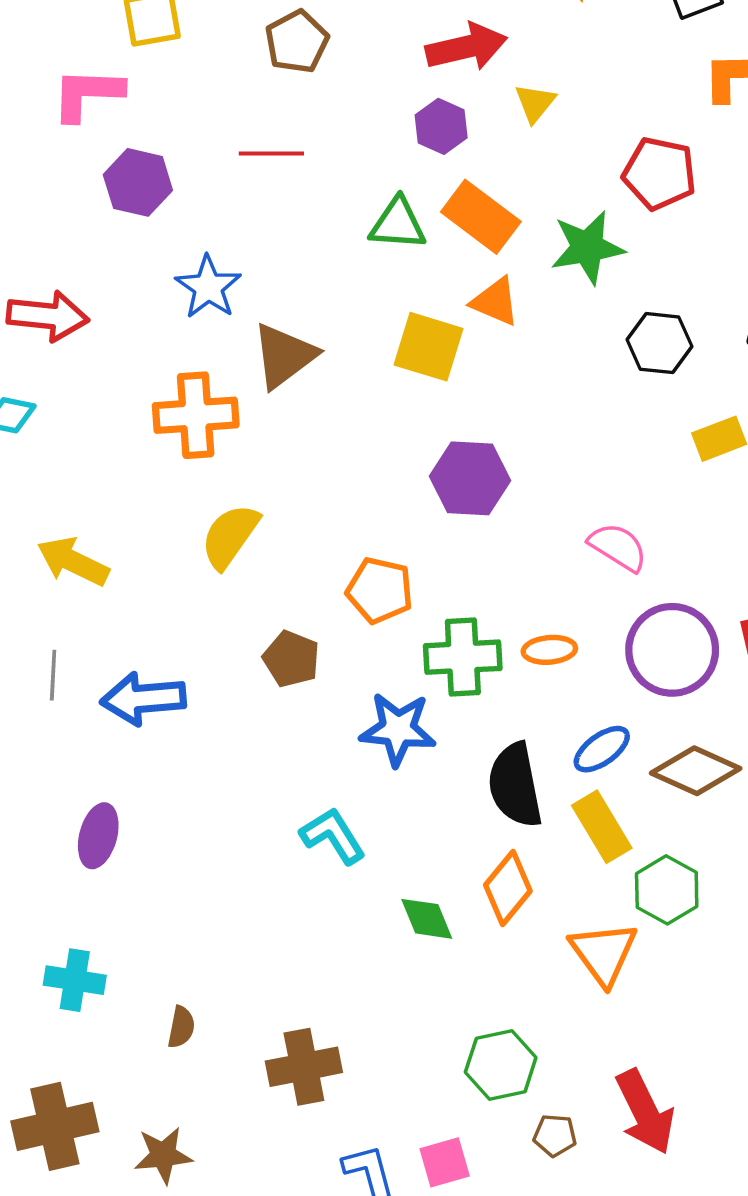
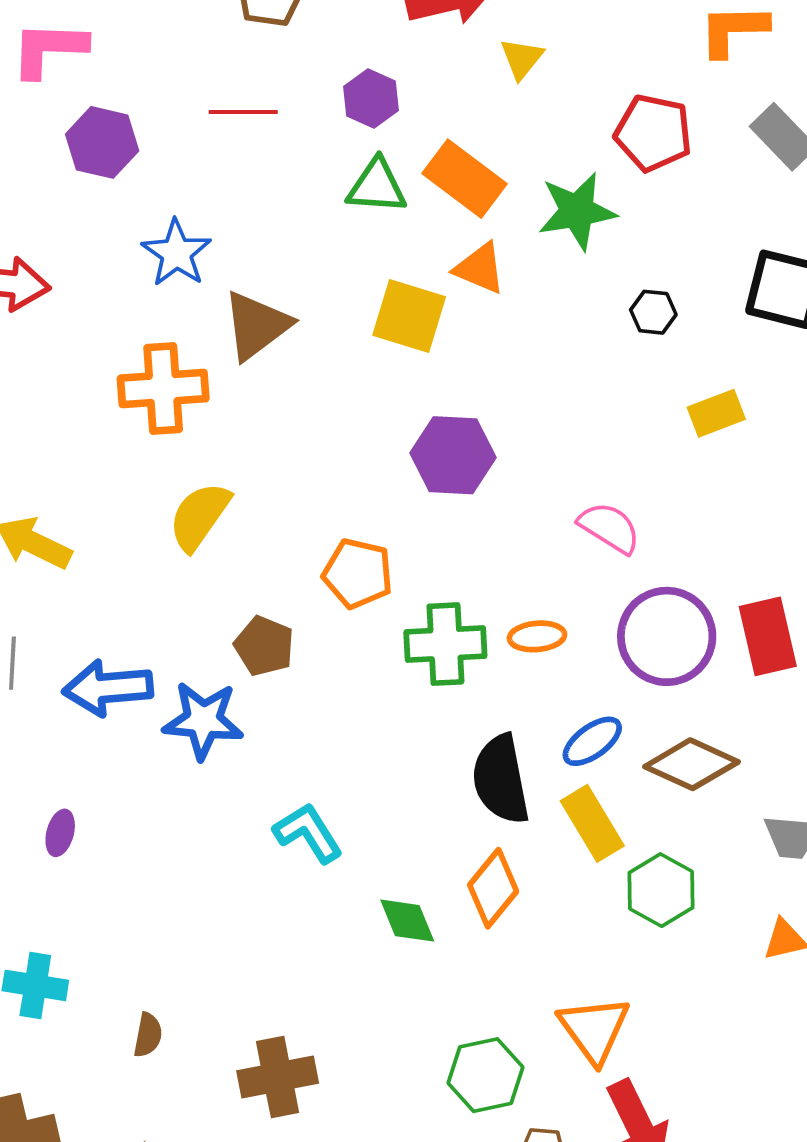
purple hexagon: (441, 126) -> (371, 99), moved
black hexagon: (660, 343) -> (653, 312), size x0.7
blue star: (398, 729) -> (203, 720), moved
purple ellipse: (98, 836) -> (60, 833), size x0.7
orange triangle: (604, 953) -> (594, 1029), moved

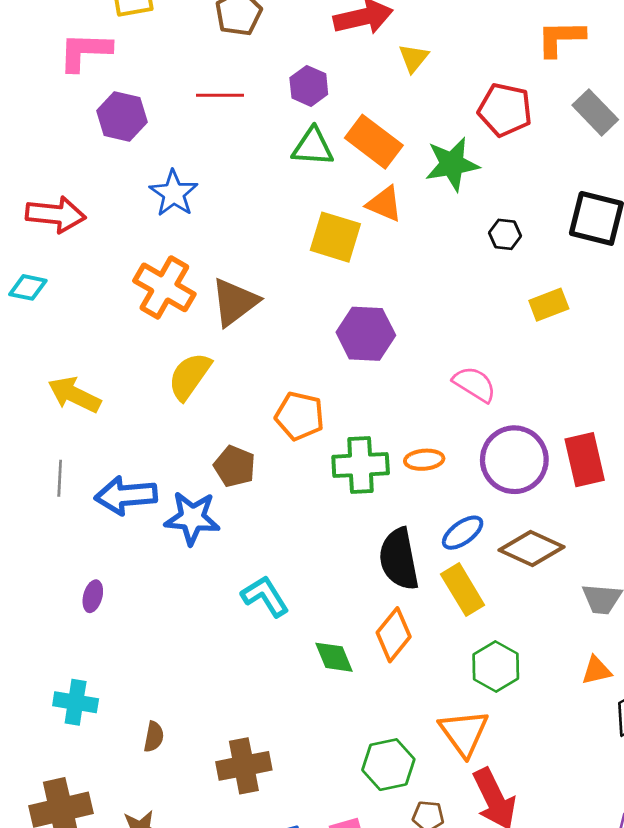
brown triangle: (257, 326) -> (235, 302), moved
orange cross: (163, 388) -> (164, 287), turned 34
green hexagon: (661, 890) -> (496, 666), moved

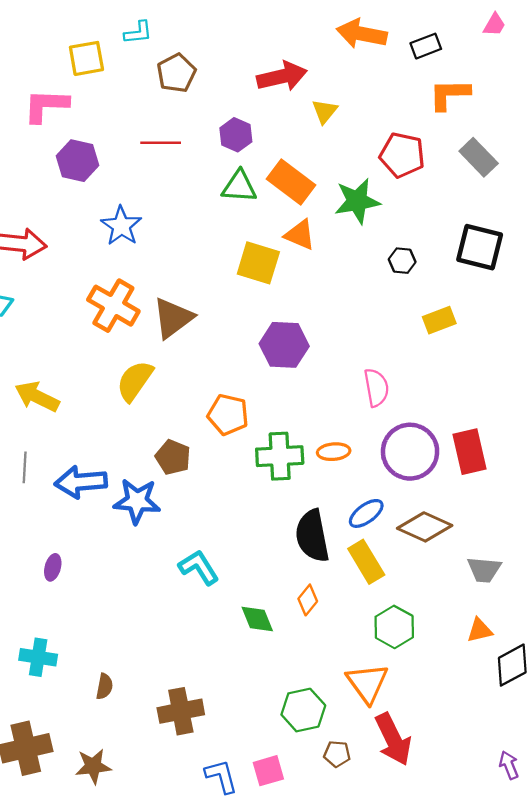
pink semicircle: (475, 384) -> (376, 388), turned 48
orange diamond: (394, 635) -> (308, 600), size x0.7

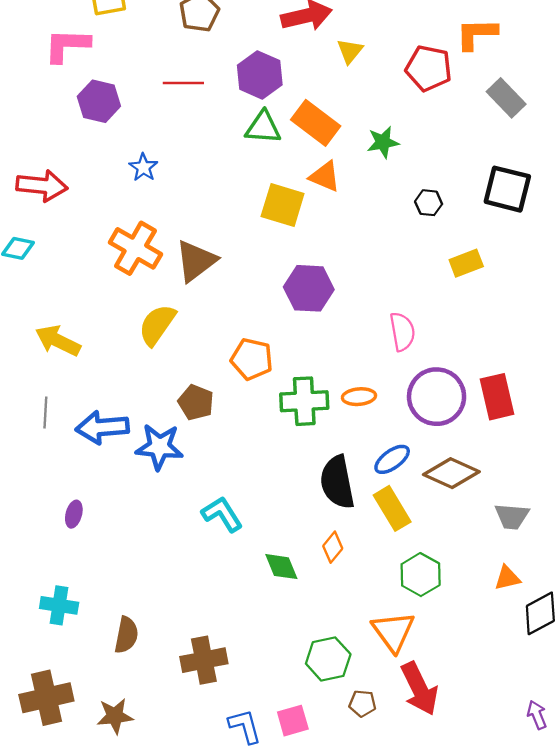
purple hexagon: (236, 135) -> (260, 75), size x1.4
red pentagon: (402, 155) -> (429, 68), moved
green star: (357, 201) -> (383, 142), size x0.7
blue star: (121, 226) -> (143, 167), size x0.7
brown semicircle: (104, 686) -> (126, 635), size x1.4

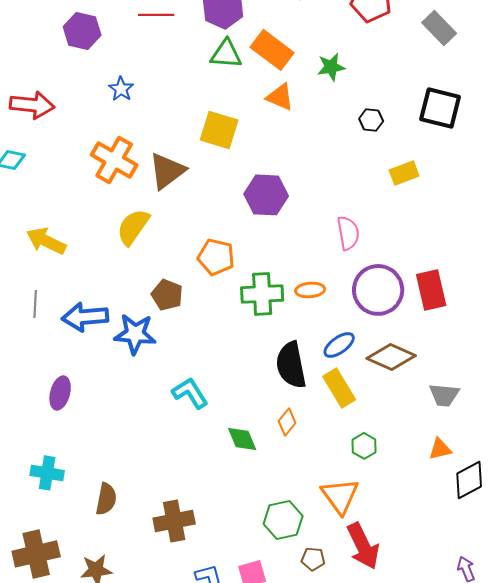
yellow square: (283, 205) -> (219, 130), moved
purple ellipse: (74, 514) -> (60, 393), size x1.4
green hexagon: (421, 575) -> (364, 446), size x0.7

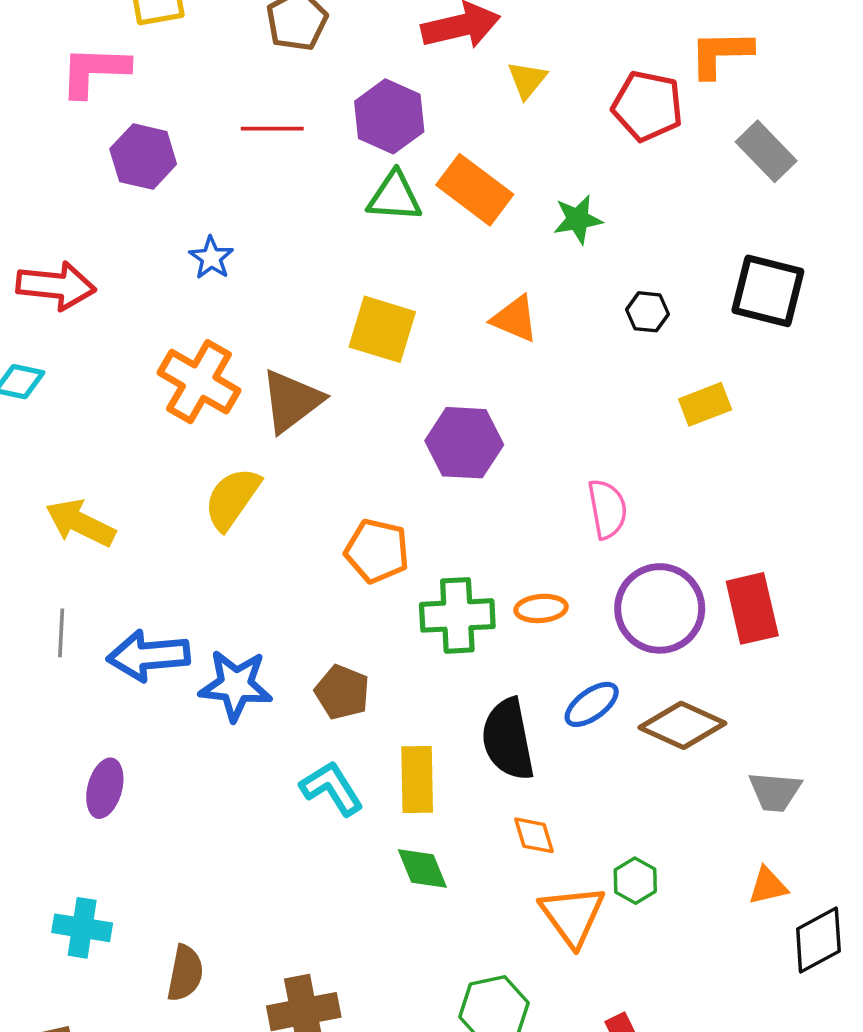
orange triangle: (280, 97) -> (515, 319), moved
brown pentagon: (167, 295) -> (342, 692), moved
yellow rectangle: (339, 388) -> (417, 779), moved, turned 30
orange diamond: (287, 422) -> (534, 835), moved, turned -56
orange triangle: (340, 496) -> (572, 916), moved

